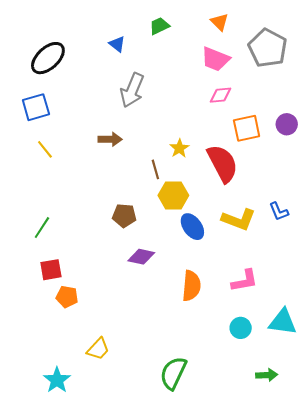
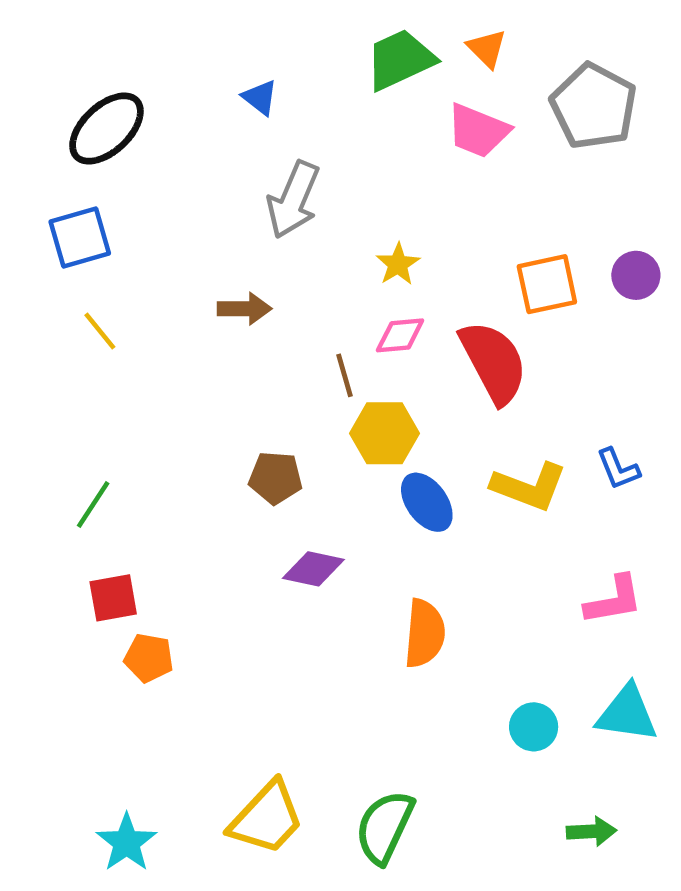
green trapezoid: (159, 26) -> (400, 60), moved, size x1.6
pink diamond: (221, 95) -> (400, 335), moved
yellow star: (179, 148) -> (398, 264), moved
pink L-shape: (245, 281) -> (614, 600), moved
yellow trapezoid: (98, 349) -> (267, 818), moved, size x1.5

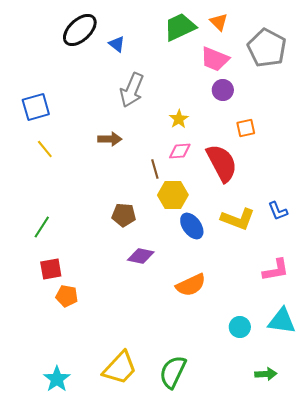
black ellipse: (106, 129) -> (80, 30), moved
purple circle: (636, 275) -> (223, 90), moved
orange square: (547, 284) -> (246, 128), size x0.7
orange semicircle: (425, 633) -> (191, 285), turned 60

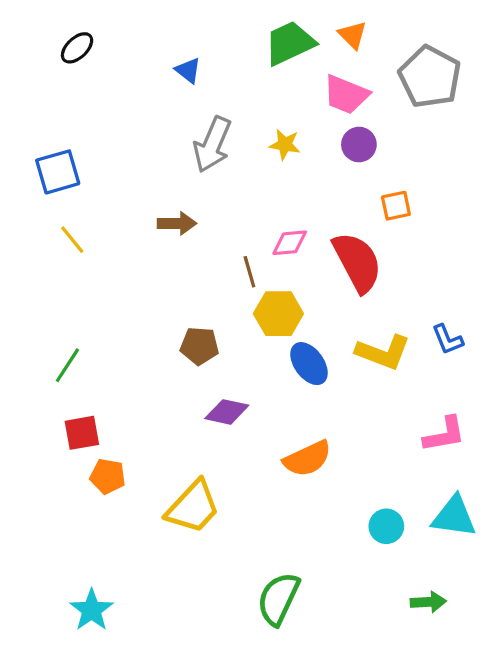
black ellipse: (80, 30) -> (77, 48), moved, size x0.6
yellow star: (179, 119) -> (285, 145), moved, turned -30
yellow trapezoid: (120, 368) -> (193, 507), moved

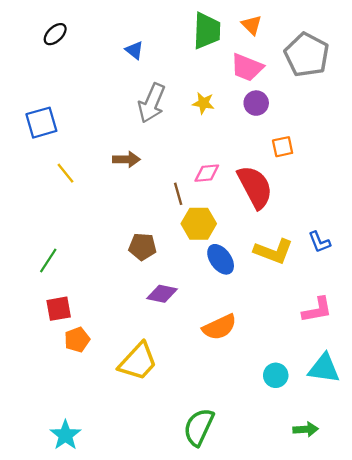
green trapezoid: (290, 43) -> (207, 31), turned 117
yellow line: (72, 240) -> (65, 173), moved
orange pentagon: (108, 476) -> (77, 340), turned -30

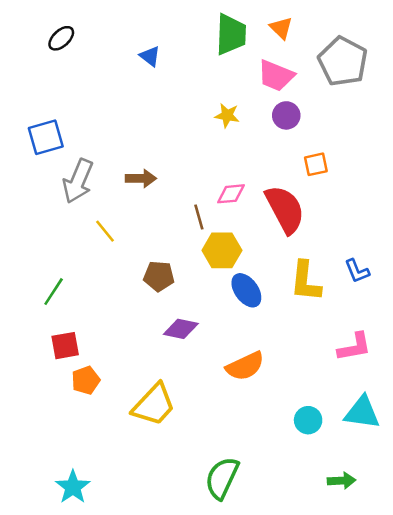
gray arrow: (152, 103) -> (78, 181), moved
yellow line: (65, 173) -> (105, 231), moved
yellow L-shape: (273, 251) -> (306, 281), turned 75

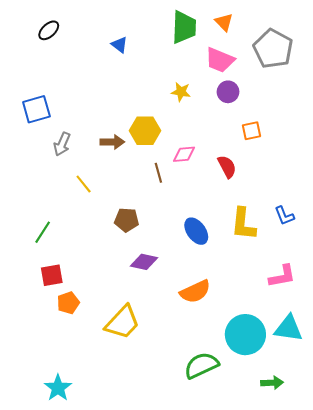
gray arrow: (78, 181) -> (62, 144), size x0.7
red semicircle: (285, 209) -> (227, 167), size x0.6
yellow hexagon: (222, 250) -> (145, 131), moved
cyan circle: (308, 420) -> (245, 335), size x1.8
green semicircle: (222, 478) -> (201, 365), moved, turned 40

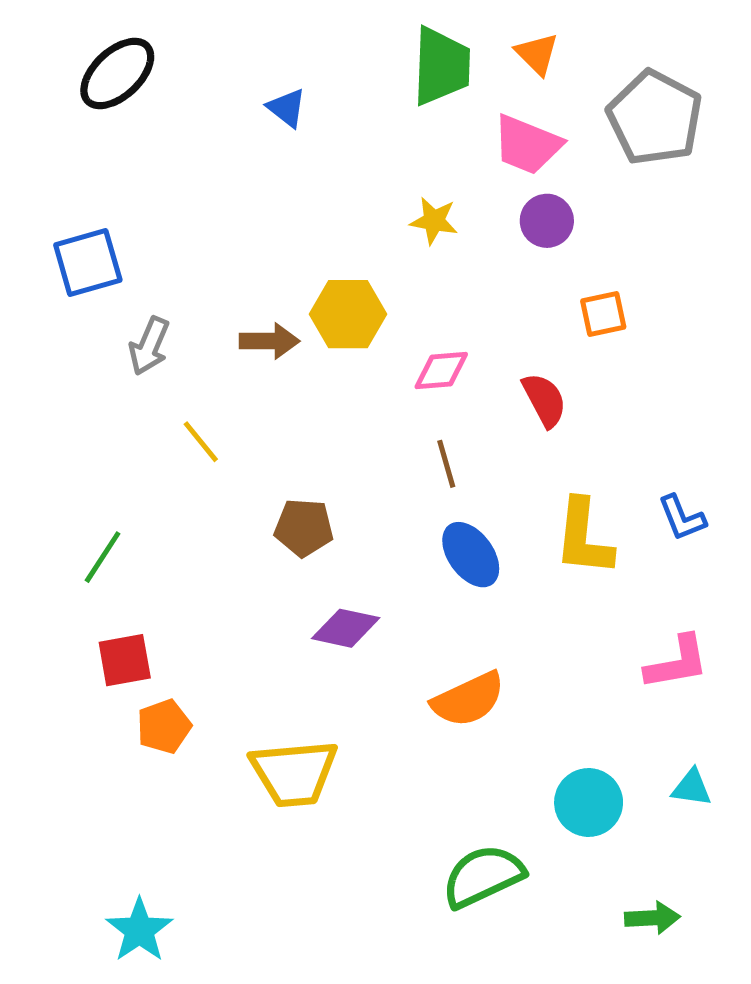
black ellipse: (49, 30) -> (117, 74), size x1.5
brown line: (158, 173) -> (446, 464), moved
yellow trapezoid: (122, 322) -> (294, 773), turned 42
cyan triangle: (288, 328) -> (692, 788), size x0.6
cyan circle: (245, 335) -> (589, 802), size x0.7

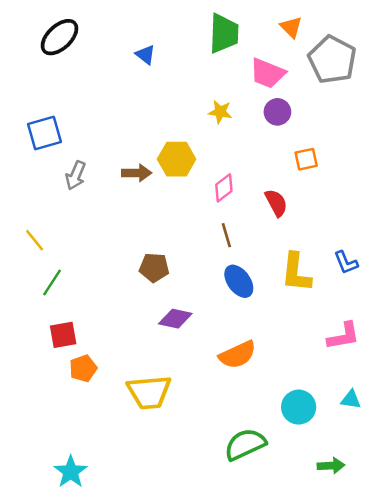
orange triangle: (537, 54) -> (291, 27), moved
pink diamond: (441, 371) -> (224, 188), turned -32
yellow line: (201, 442) -> (35, 240), moved

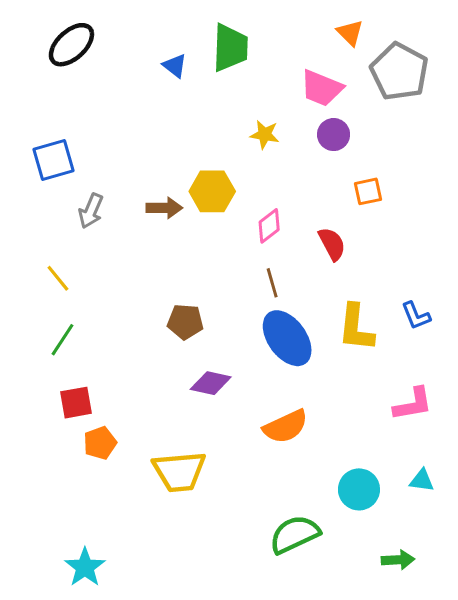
green trapezoid: (224, 33) -> (230, 48), moved
yellow line: (35, 240) -> (58, 278), moved
blue ellipse: (239, 281) -> (287, 338), size x1.4

